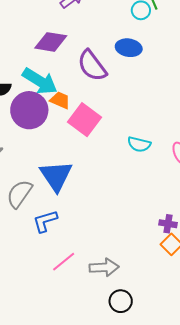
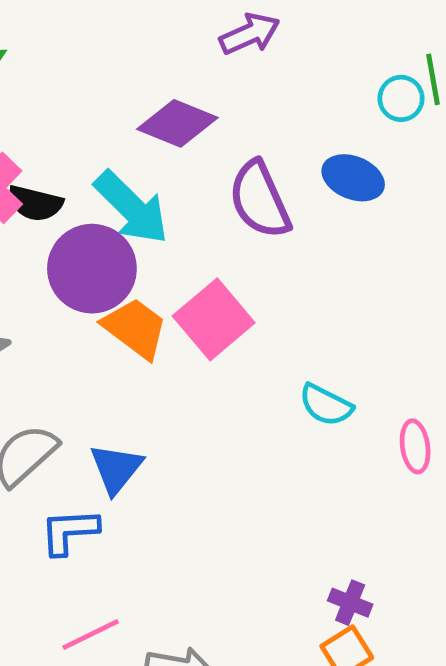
orange trapezoid: (60, 100) -> (135, 328), moved, size x1.4
blue triangle: (56, 176) -> (116, 469), moved, size x0.7

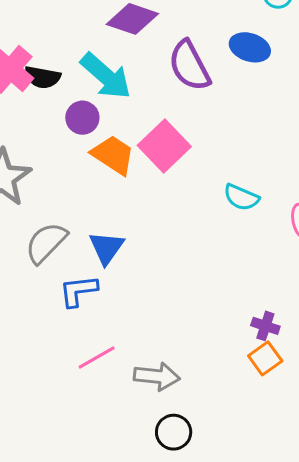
purple circle: (92, 269) -> (82, 118), size x0.6

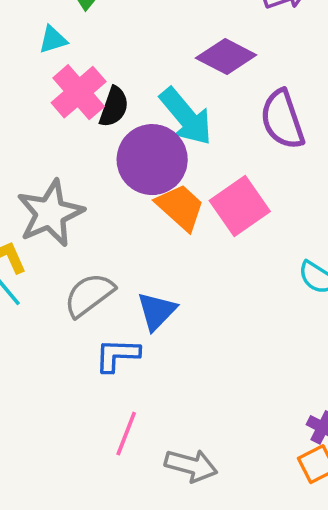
black semicircle: (42, 77) -> (114, 107), turned -90
purple circle: (82, 118) -> (152, 160), size x1.8
pink line: (97, 357) -> (126, 434), turned -48

